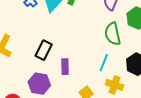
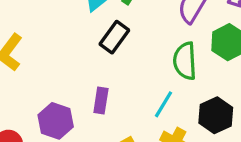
black rectangle: (44, 50) -> (114, 37), moved

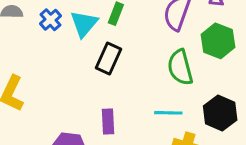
cyan line: (163, 104) -> (168, 113), turned 72

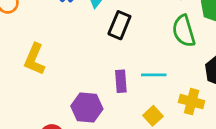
cyan line: (168, 113) -> (154, 75), moved

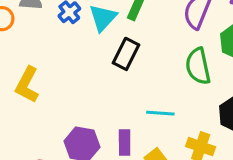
purple rectangle: (121, 81) -> (125, 143), moved

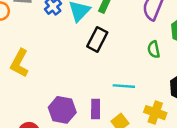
green semicircle: (198, 66) -> (154, 49), size x0.6

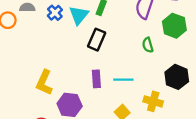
yellow L-shape: (19, 63) -> (44, 83), moved
purple rectangle: (96, 109) -> (96, 79), moved

